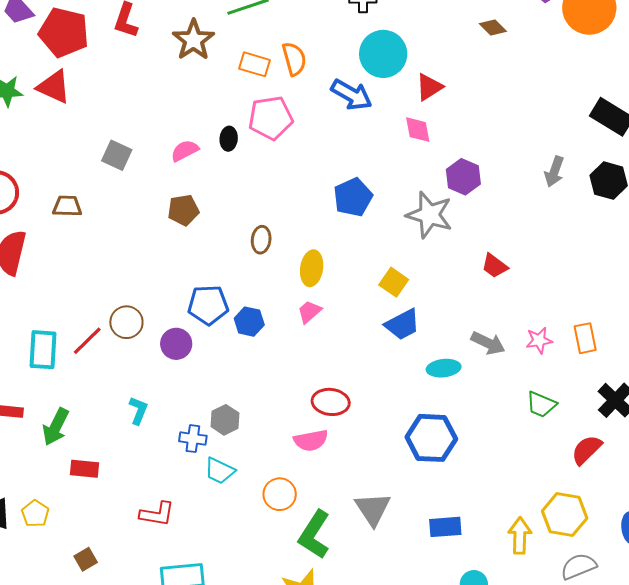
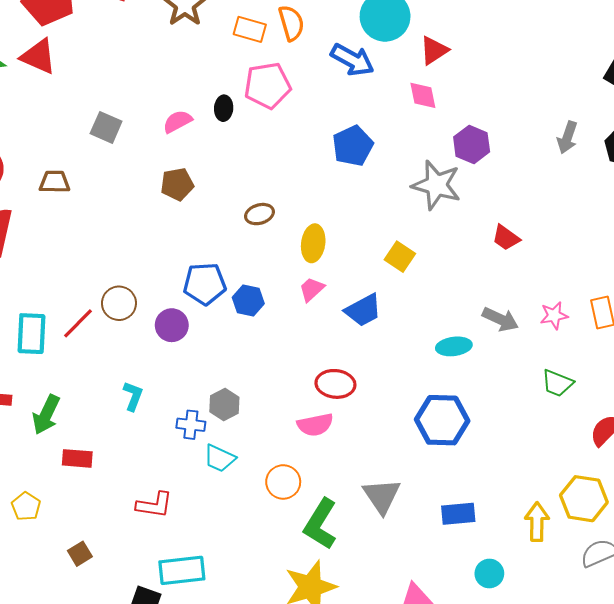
blue pentagon: (353, 197) -> (353, 146), moved
brown ellipse: (261, 240) -> (259, 214), turned 68
blue trapezoid: (402, 324) -> (363, 310), moved

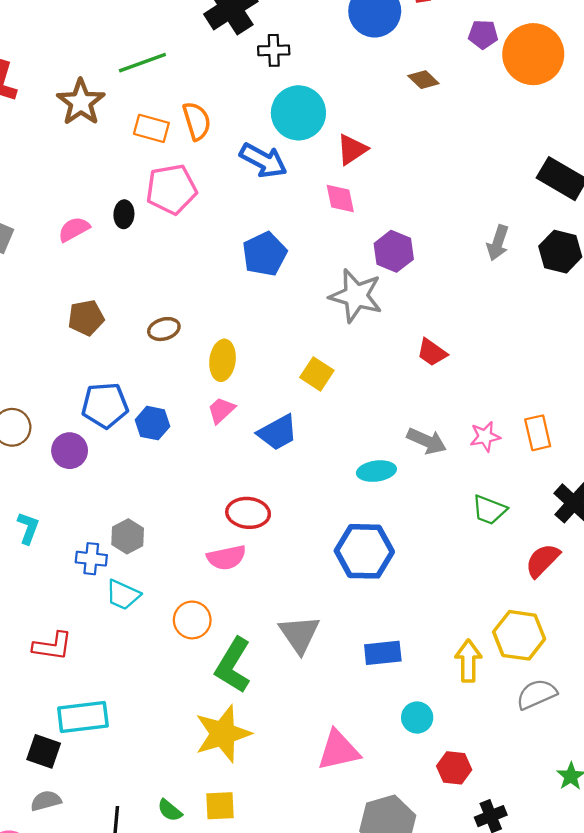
brown pentagon: (177, 184) -> (86, 318), moved

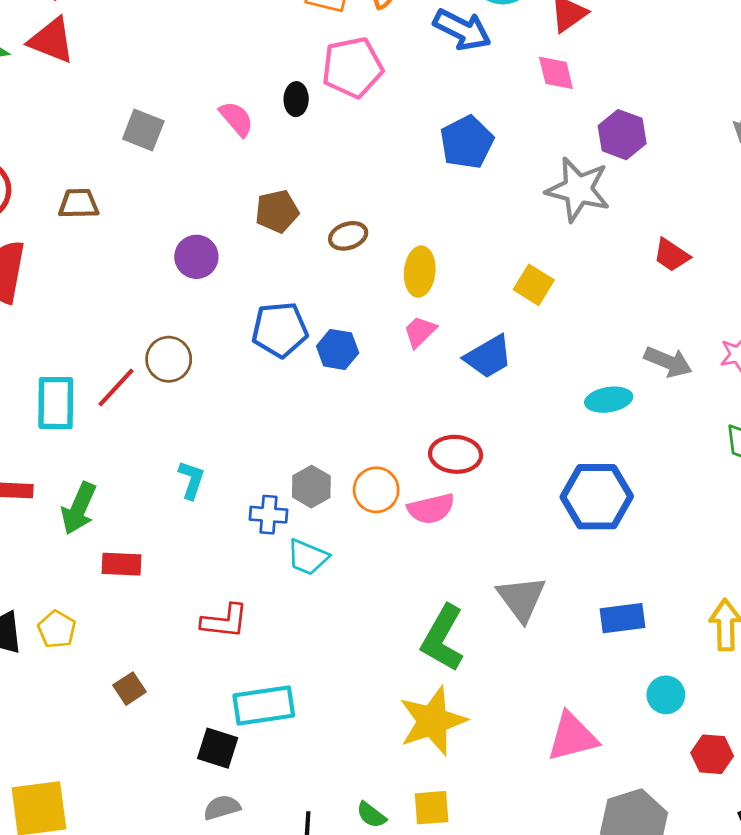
pink semicircle: (74, 229) -> (236, 119), turned 80
brown pentagon: (86, 318) -> (277, 211), moved
purple circle: (70, 451) -> (196, 257), moved
orange circle: (192, 620) -> (376, 490), moved

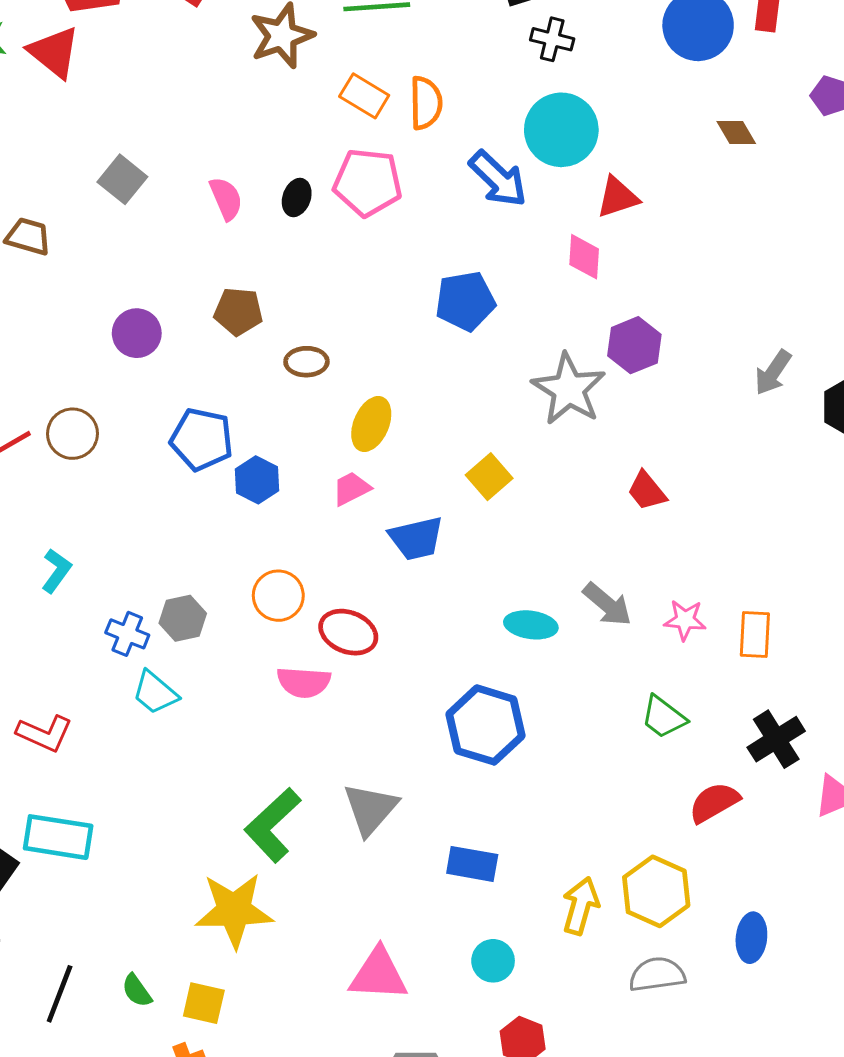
orange circle: (376, 490) -> (278, 596), moved

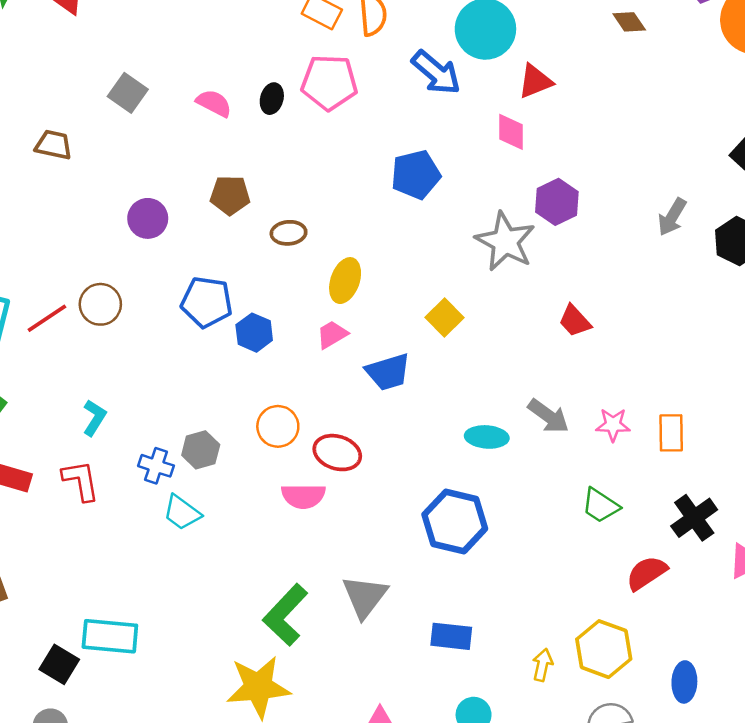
pink semicircle: (226, 199) -> (214, 103), turned -36
red L-shape: (44, 733) -> (81, 481), moved, turned -120
yellow arrow: (581, 906) -> (542, 665), size x0.7

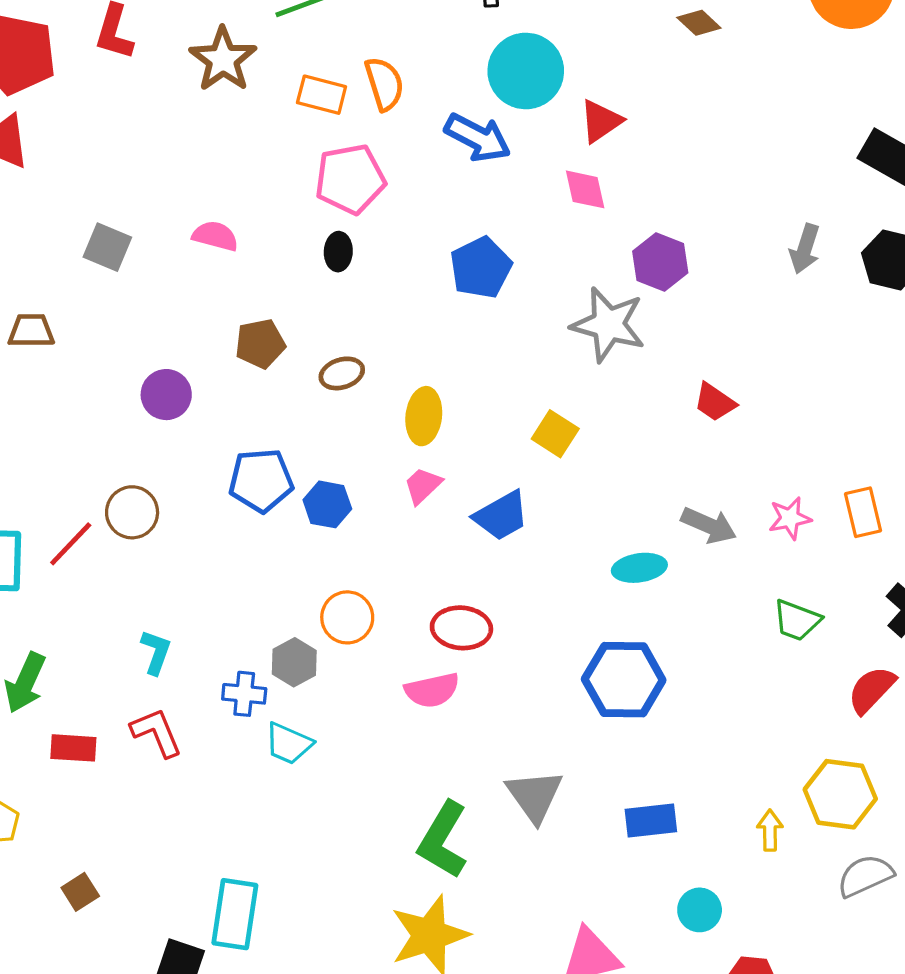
black ellipse: (272, 99) -> (338, 252), moved
orange circle: (278, 426) -> (347, 617), moved
cyan rectangle: (110, 636) -> (235, 914), turned -74

